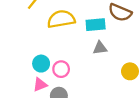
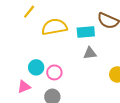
pink triangle: (40, 85) -> (24, 87), moved

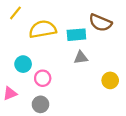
cyan circle: (36, 67) -> (23, 64), moved

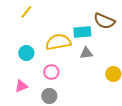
yellow semicircle: (43, 29) -> (58, 42), moved
cyan circle: (23, 64) -> (26, 53), moved

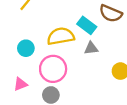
cyan rectangle: (82, 32) -> (87, 25), turned 42
pink circle: (51, 72) -> (53, 69), size x1.6

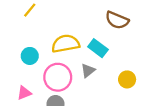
cyan rectangle: (87, 25) -> (98, 48), moved
gray triangle: (91, 48) -> (88, 70), moved, turned -32

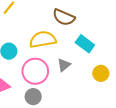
brown semicircle: (117, 20) -> (64, 17), moved
cyan rectangle: (98, 48) -> (85, 44), moved

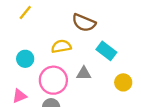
yellow semicircle: (43, 40) -> (61, 46), size x0.7
gray triangle: (64, 65) -> (84, 73), turned 40

